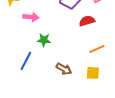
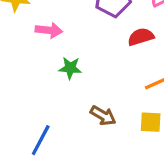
blue line: (26, 61) -> (41, 140), moved

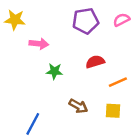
red semicircle: (141, 37) -> (95, 62), moved

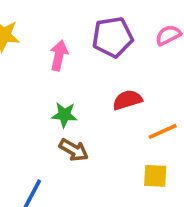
pink arrow: (39, 44) -> (59, 56), moved, turned -84
brown arrow: (78, 106) -> (74, 150), moved

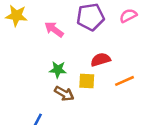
pink arrow: (59, 56) -> (54, 29), turned -66
yellow square: (155, 176) -> (87, 81), moved

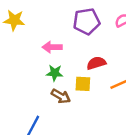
pink arrow: (54, 29) -> (52, 47), moved, turned -36

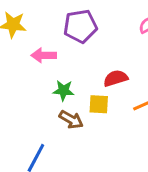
purple pentagon: (87, 21) -> (80, 26), moved
pink arrow: (52, 47) -> (44, 55), moved

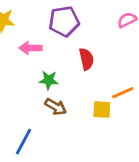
red semicircle: (116, 78) -> (86, 59), moved, turned 95
yellow square: (99, 104) -> (102, 109), moved

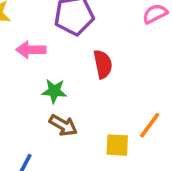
orange line: (123, 93) -> (150, 125), moved, turned -30
yellow square: (102, 109) -> (117, 145), moved

